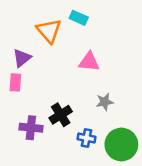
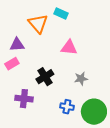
purple triangle: (22, 58) -> (17, 45), turned 35
pink rectangle: (15, 82) -> (12, 64), turned 56
black cross: (61, 115) -> (45, 77), moved

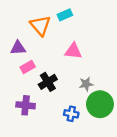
cyan rectangle: (61, 14) -> (65, 15), turned -48
pink rectangle: (12, 64) -> (28, 67), moved
green circle: (94, 112) -> (100, 104), moved

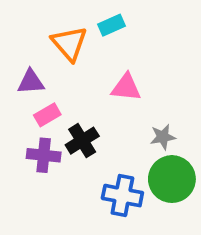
gray star: (86, 84) -> (163, 137), moved
purple cross: (26, 105) -> (44, 155), moved
blue cross: (71, 114) -> (122, 196), size x1.5

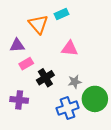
gray star: (163, 137) -> (75, 82), moved
purple cross: (44, 155) -> (19, 100), moved
blue cross: (122, 196) -> (68, 108), turned -30

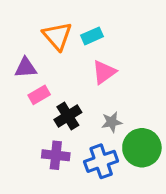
cyan rectangle: (62, 14) -> (92, 36), moved
pink triangle: (70, 48) -> (104, 72), turned -42
purple cross: (19, 100) -> (56, 155), moved

